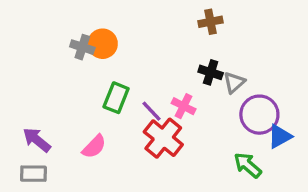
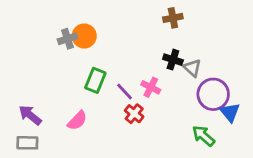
gray cross: (82, 47) -> (68, 39), turned -36
gray triangle: (234, 83) -> (192, 68), turned -36
blue triangle: (280, 136) -> (230, 112), turned -40
red cross: (163, 138) -> (134, 114), size x0.6

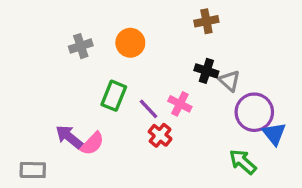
orange circle: (84, 36) -> (130, 43), moved
purple arrow: (30, 115) -> (69, 137), moved

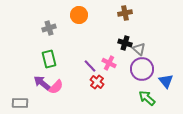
orange circle: (130, 43) -> (79, 15), moved
green rectangle: (114, 96) -> (49, 59), moved, turned -36
purple circle: (254, 112) -> (142, 69), moved

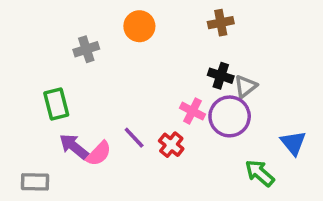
gray triangle: (139, 49) -> (246, 86), turned 40
green rectangle: (49, 59) -> (56, 104), moved
purple line: (90, 66) -> (134, 138), moved
purple circle: (142, 69) -> (230, 116), moved

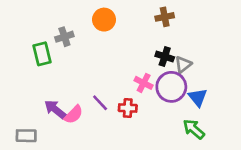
green rectangle: (56, 104) -> (42, 54), moved
blue triangle: (293, 143) -> (198, 97), moved
red cross: (171, 145) -> (128, 108), turned -36

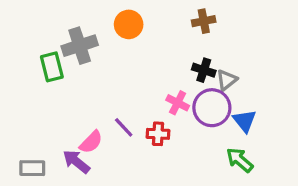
gray cross: (64, 37) -> (80, 46), size x1.5
purple arrow: (55, 109) -> (76, 162), moved

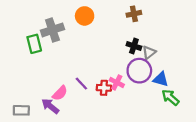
pink cross: (178, 103) -> (117, 82), moved
blue triangle: (245, 121) -> (161, 79), turned -35
green arrow: (240, 160) -> (170, 97), moved

